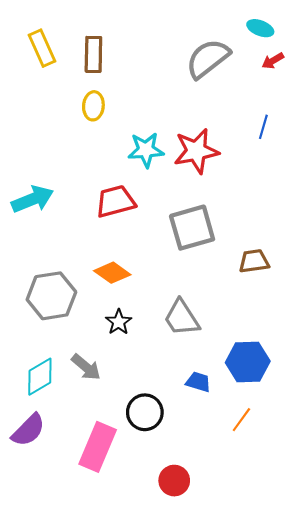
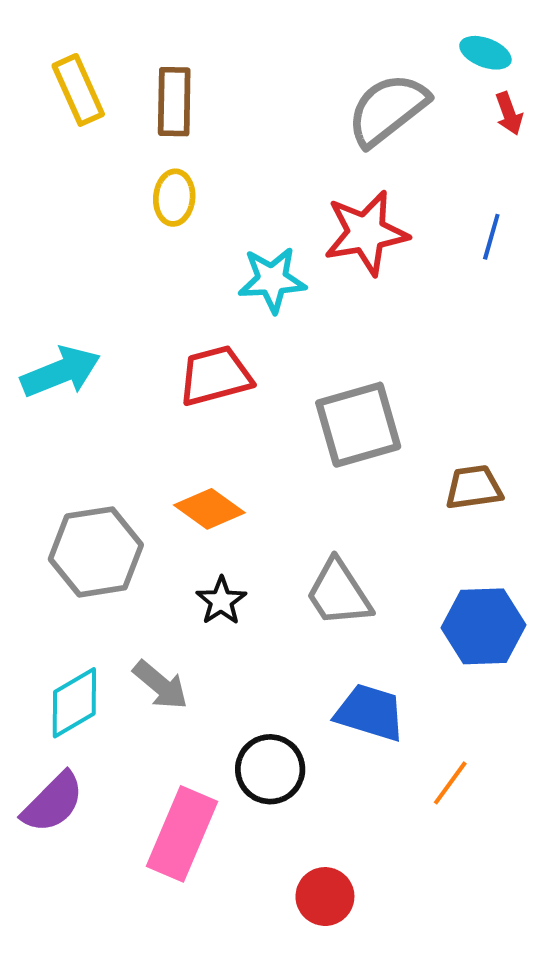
red arrow: (273, 61) -> (509, 113), turned -80
red star: (196, 151) -> (366, 233), moved
blue hexagon: (248, 362) -> (484, 626), moved
blue trapezoid: (198, 382) -> (370, 712), size x1.5

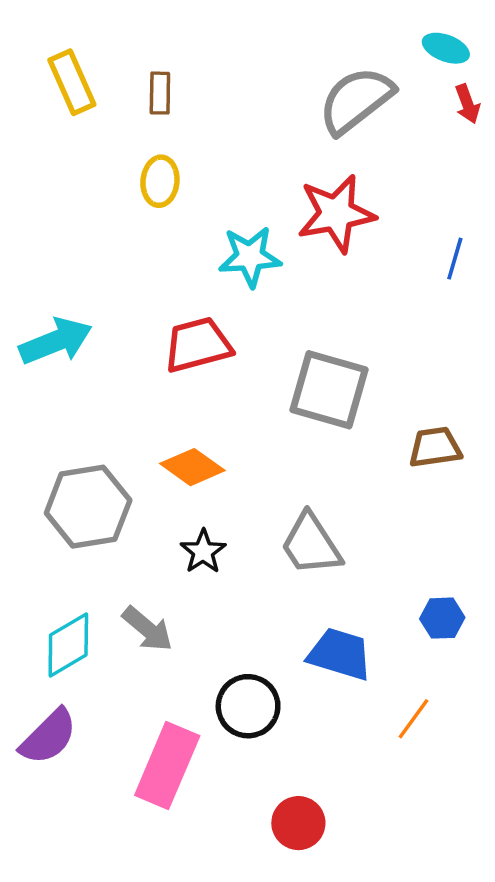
brown rectangle: (174, 102) -> (160, 93), size x0.7
blue line: (491, 237) -> (455, 259), moved
gray square: (358, 425) -> (329, 390), turned 32
blue hexagon: (484, 626) -> (442, 618), moved, size x0.6

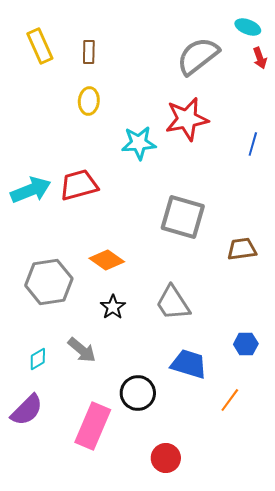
red trapezoid: (198, 345) -> (79, 185), moved
cyan diamond: (68, 645) -> (38, 359), size x0.6

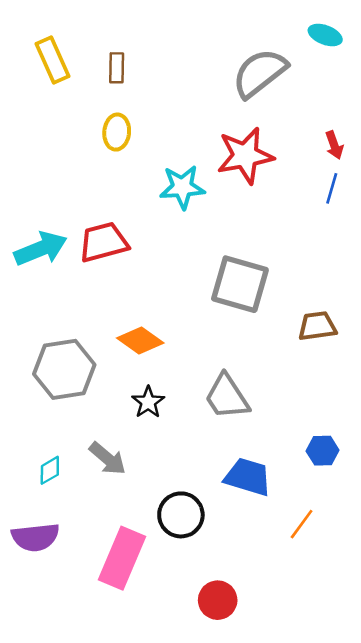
red arrow: (260, 58) -> (334, 145), moved
purple semicircle: (27, 410) -> (35, 537), turned 39

